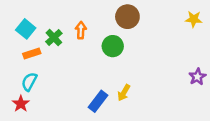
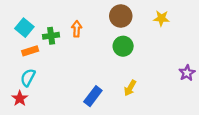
yellow star: (194, 19) -> (161, 18), moved
green cross: (54, 38) -> (51, 36), turned 35
green circle: (113, 46) -> (123, 46), moved
yellow arrow: (124, 93) -> (130, 88), moved

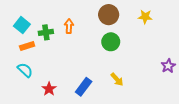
cyan semicircle: (28, 78) -> (25, 70), turned 105
yellow arrow: (130, 88) -> (117, 79), turned -72
red star: (20, 98) -> (49, 89), moved

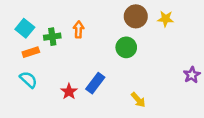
brown circle: (109, 15) -> (136, 16), moved
yellow arrow: (117, 79) -> (138, 100), moved
blue rectangle: (84, 87) -> (95, 83), moved
red star: (49, 89) -> (69, 92), moved

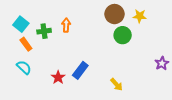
green circle: (126, 47) -> (123, 35), moved
orange rectangle: (31, 52) -> (26, 44), turned 72

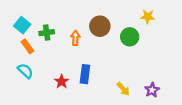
brown circle: (114, 14) -> (100, 26), moved
orange arrow: (66, 25) -> (75, 38), moved
purple star: (162, 63) -> (152, 90), moved
blue rectangle: (80, 70) -> (85, 74), turned -30

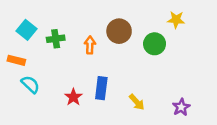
orange rectangle: (27, 46) -> (16, 60), moved, turned -40
yellow arrow: (123, 89) -> (137, 102), moved

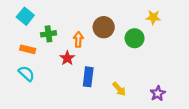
cyan square: (26, 30) -> (25, 16), moved
orange rectangle: (16, 60) -> (28, 49), moved
red star: (73, 97) -> (67, 58), moved

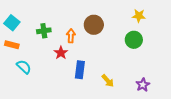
cyan square: (25, 16) -> (12, 23), moved
green circle: (135, 38) -> (134, 40), moved
orange rectangle: (28, 49) -> (12, 45), moved

